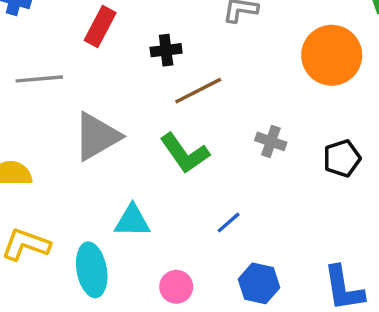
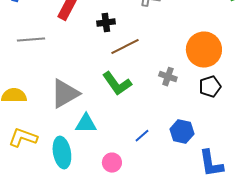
orange circle: (332, 55) -> (204, 50), moved
gray triangle: (97, 136) -> (65, 94), moved
blue line: (229, 223) -> (142, 136), moved
blue hexagon: (259, 283) -> (182, 132), moved

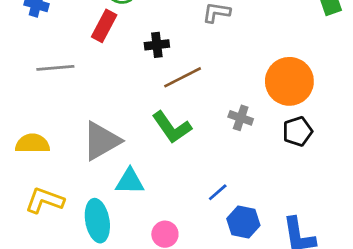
blue hexagon: (182, 132) -> (243, 222), moved
blue line: (142, 136) -> (218, 192), moved

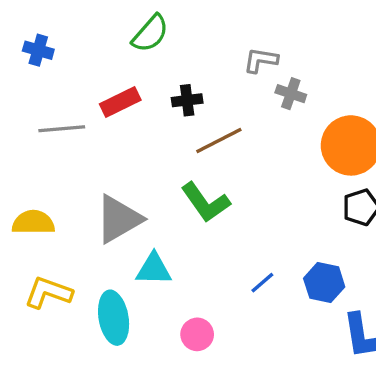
red rectangle: (104, 26) -> (120, 102), moved, turned 36
gray cross: (241, 118) -> (291, 94), moved
blue hexagon: (243, 222) -> (324, 283), moved

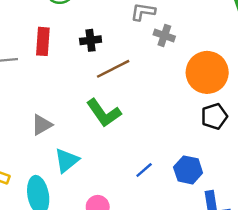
red rectangle: (120, 102) -> (43, 41), turned -60
gray triangle: (119, 219) -> (42, 125), size x0.6
cyan triangle: (154, 269) -> (67, 160), turned -40

